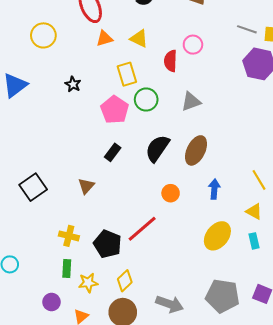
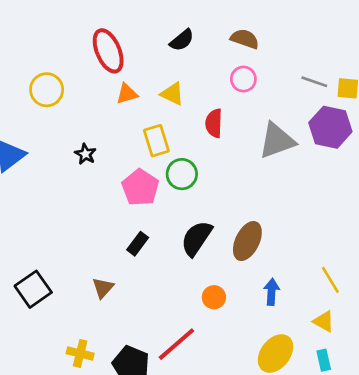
pink circle: (193, 45) -> (243, 79), moved
gray triangle: (191, 102) -> (277, 141), moved, size x1.4

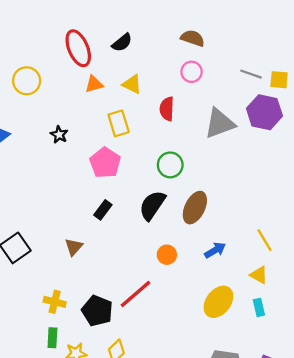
black semicircle: (182, 40) -> (122, 43), moved
green circle: (182, 174) -> (170, 165), moved
blue arrow: (272, 292) -> (215, 250), turned 55

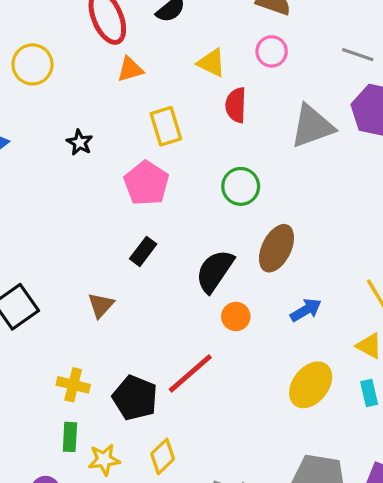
yellow triangle: (132, 84) -> (211, 63), moved
black semicircle: (152, 205) -> (215, 271), moved

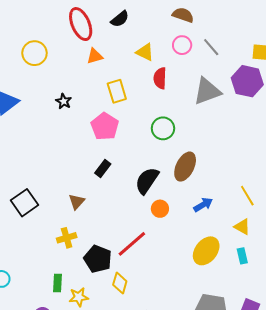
gray line: (358, 55) -> (211, 47), moved, turned 30
yellow cross: (73, 385) -> (67, 238), moved, turned -30
yellow diamond: (163, 456) -> (120, 283), moved, turned -30

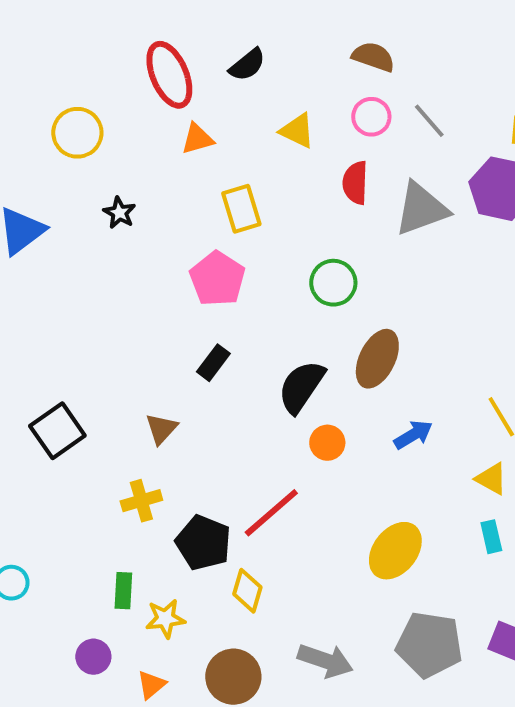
red semicircle: (160, 78) -> (355, 183), moved
black star: (64, 101) -> (119, 213), moved
yellow ellipse: (206, 251) -> (395, 551), moved

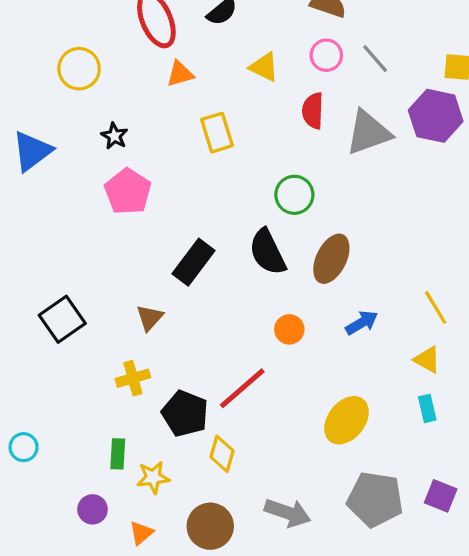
pink pentagon: (217, 279) -> (128, 191), moved
black rectangle: (213, 363) -> (193, 262), size x1.5
black semicircle: (301, 387) -> (267, 252), moved, turned -60

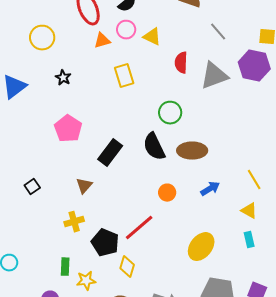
pink circle: (326, 55) -> (126, 30), moved
pink pentagon: (128, 191) -> (68, 129), moved
brown ellipse: (331, 259) -> (192, 151), turned 64
black square: (62, 319) -> (32, 187), size x0.6

